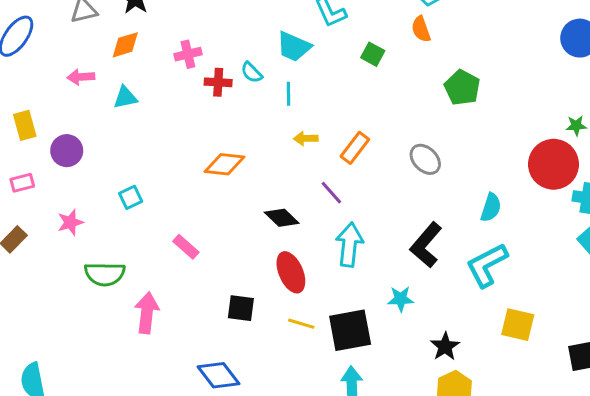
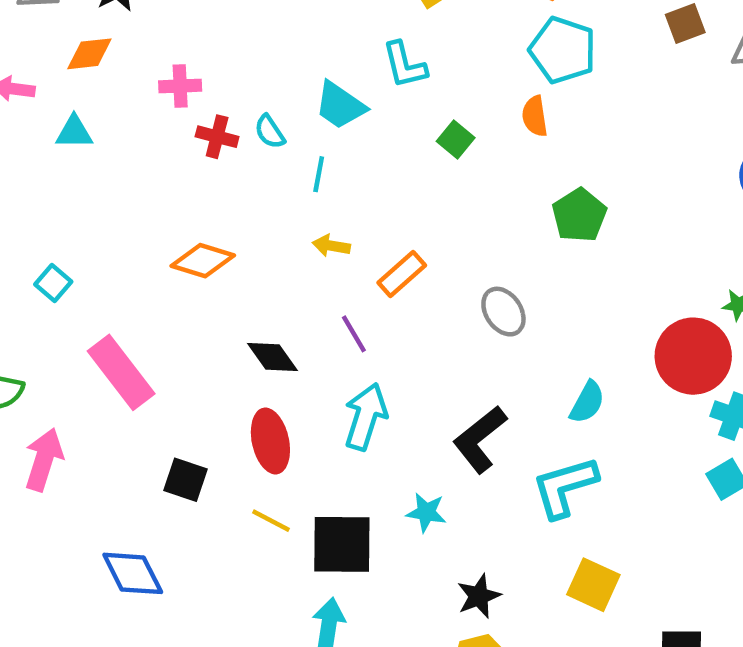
cyan square: (131, 197) -> (53, 283), turned -35
pink rectangle: (186, 247) -> (121, 372), size x1.8

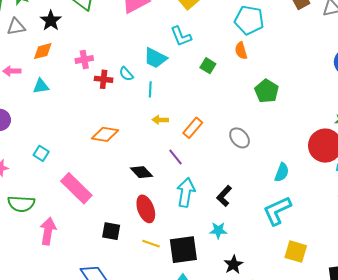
black L-shape: (480, 439) -> (224, 196), moved, size x0.7
black star: (479, 596) -> (233, 265), moved

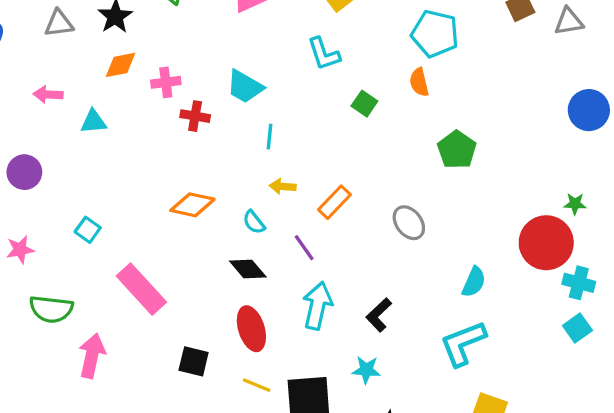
orange diamond: (43, 51) -> (120, 65), moved
cyan trapezoid: (155, 58) -> (245, 87), moved
cyan semicircle: (126, 74) -> (254, 222), moved

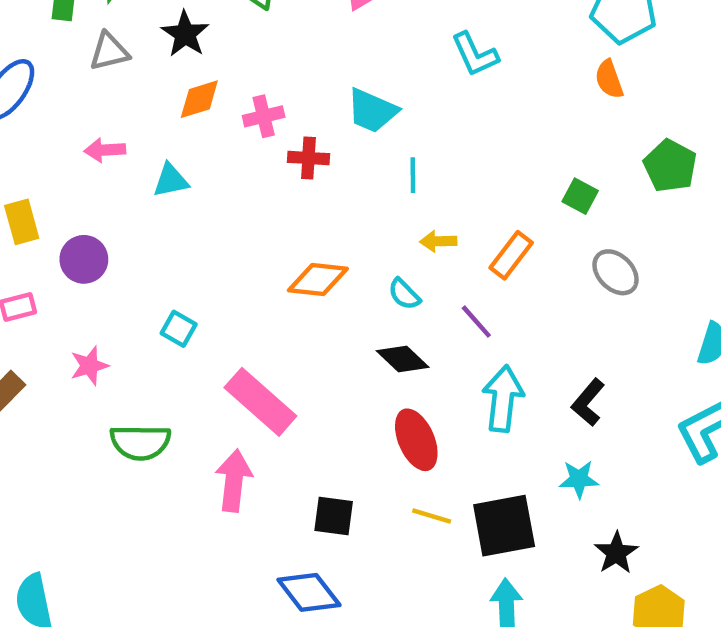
green square: (364, 104) -> (580, 196), moved
pink arrow: (92, 356) -> (234, 481), moved
black square: (194, 361) -> (334, 516), moved

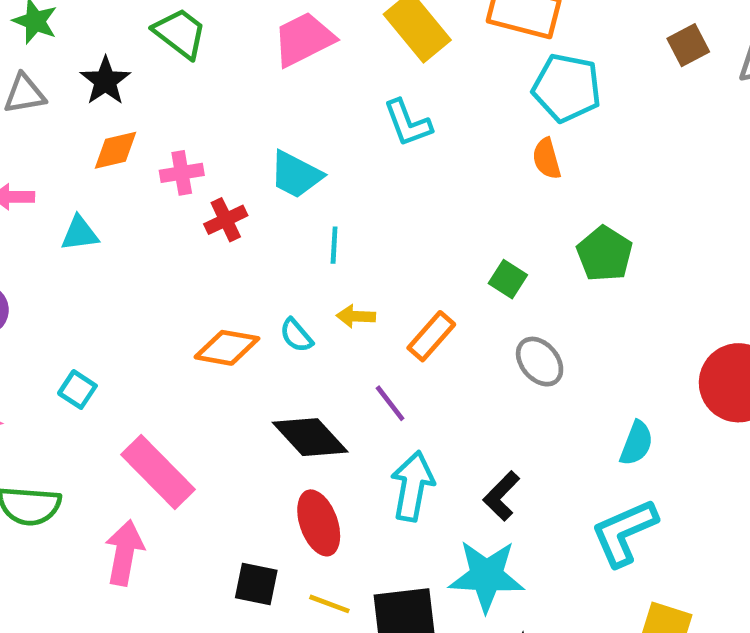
red cross: (308, 158) -> (226, 220), turned -33
cyan semicircle: (404, 294) -> (296, 335), moved
black diamond: (403, 359) -> (310, 437), size x1.4
cyan star: (579, 479) -> (486, 576), size x1.8
black square: (334, 516) -> (256, 584), moved

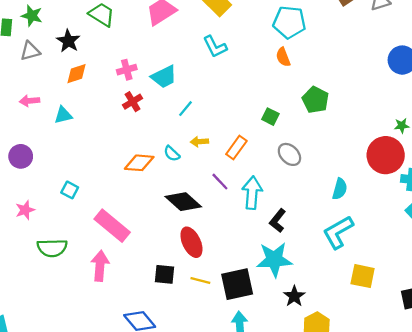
pink cross: (182, 173) -> (127, 70), moved
cyan trapezoid: (296, 175) -> (164, 77), turned -48
cyan line: (334, 245) -> (186, 109), turned 42
cyan arrow: (413, 486) -> (252, 193), moved

